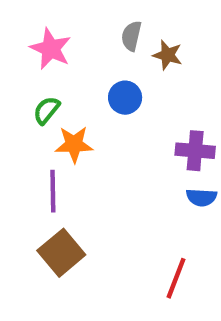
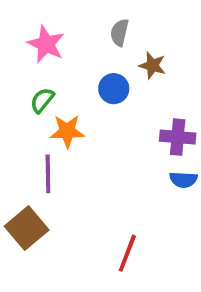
brown star: (168, 55) -> (152, 65), moved
brown square: (61, 253) -> (27, 228), moved
red line: (176, 278) -> (127, 253), moved

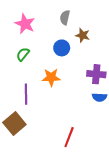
orange star: (67, 131) -> (51, 77), moved

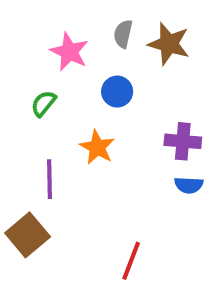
pink star: (25, 24) -> (69, 52), moved
brown star: (83, 35) -> (169, 44), moved, size x1.5
orange star: (51, 77) -> (97, 147), turned 30

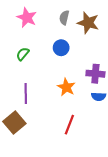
pink star: (69, 52) -> (27, 18), moved
orange star: (97, 147) -> (66, 87), moved
red line: (131, 261) -> (69, 125), moved

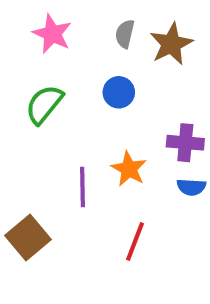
brown star: (88, 23) -> (171, 44), turned 30
green semicircle: (23, 54) -> (44, 104), size x1.5
purple line: (26, 93) -> (83, 187), moved

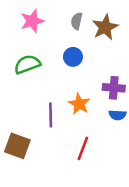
pink star: (52, 34) -> (32, 21), turned 30
green semicircle: (44, 104) -> (27, 64), turned 30
brown square: (28, 237) -> (17, 146), turned -30

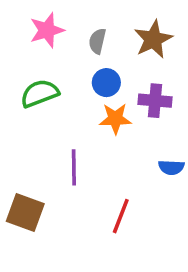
gray semicircle: (77, 21) -> (97, 41), moved
purple cross: (114, 88) -> (155, 101), moved
orange star: (79, 104) -> (115, 119), moved, turned -30

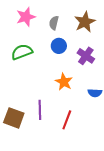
purple cross: (155, 101) -> (86, 56), turned 30
orange star: (115, 119) -> (64, 82), moved, turned 30
purple line: (74, 167) -> (40, 110), moved

